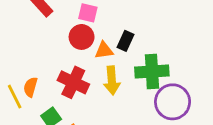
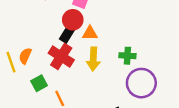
black rectangle: (126, 41) -> (67, 35), moved
green cross: (152, 71) -> (127, 56), size x0.6

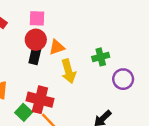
red cross: (61, 57) -> (40, 100), moved
purple circle: (141, 83) -> (123, 79), size x0.7

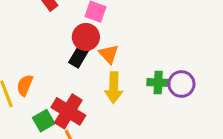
orange triangle: (57, 47) -> (109, 54), turned 49
purple circle: (123, 79) -> (181, 84), moved

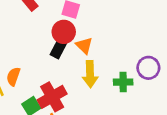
green cross: (158, 82) -> (123, 82), moved
red cross: (68, 111) -> (52, 97), turned 32

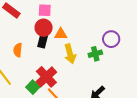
orange triangle: (84, 46) -> (61, 34), turned -32
orange semicircle: (13, 76) -> (18, 50), moved

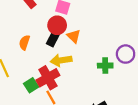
orange triangle: (61, 34) -> (74, 36), turned 32
yellow arrow: (70, 54) -> (61, 60), moved, turned 84

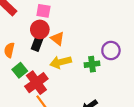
yellow arrow: (61, 60) -> (61, 62), moved
green square: (31, 85) -> (20, 70), moved

